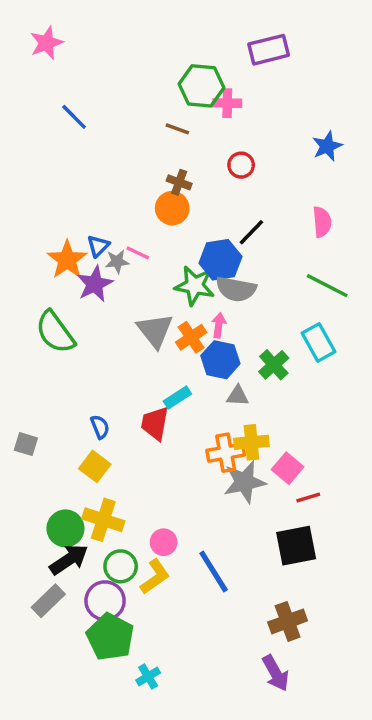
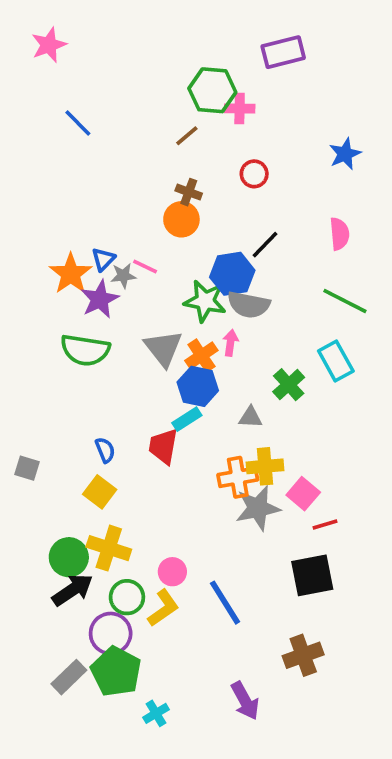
brown line: (177, 129) -> (187, 136), turned -60
green semicircle: (55, 332) -> (85, 350), moved, turned -45
blue hexagon: (220, 360) -> (198, 386), moved
gray rectangle: (48, 601) -> (69, 677), moved
purple arrow: (276, 673) -> (245, 701), moved

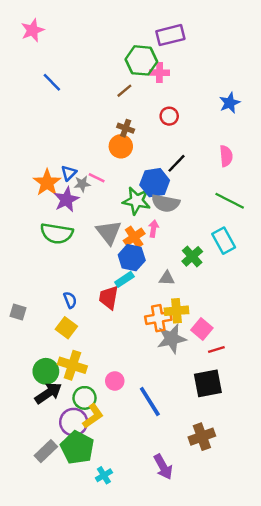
purple rectangle: (283, 52) -> (170, 35), moved
yellow L-shape: (163, 608) -> (93, 416), moved

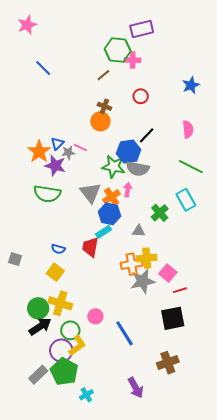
purple star: (66, 200) -> (55, 166), turned -30
blue semicircle: (70, 300) -> (58, 249), turned 128

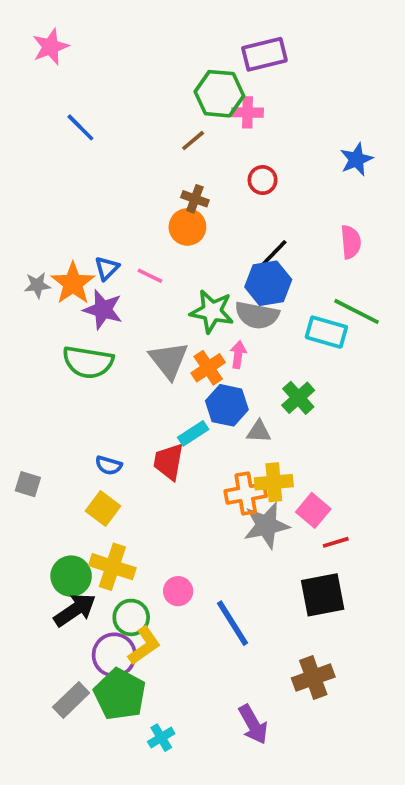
blue hexagon: (129, 152) -> (268, 283), moved
gray star: (68, 153) -> (37, 285), moved
cyan rectangle: (186, 200) -> (326, 332), moved, turned -45
blue hexagon: (109, 214) -> (227, 405), moved

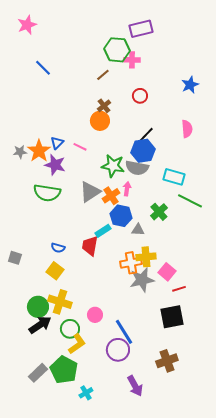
brown cross: (195, 199) -> (104, 106), turned 32
green line: (356, 311) -> (190, 201), moved
gray triangle: (169, 360) -> (90, 192), turned 35
purple circle: (114, 655) -> (118, 350), moved

